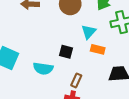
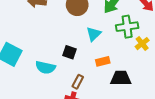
orange rectangle: (98, 49) -> (103, 61), moved, turned -32

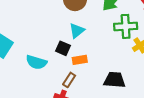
cyan triangle: (94, 34) -> (77, 31), moved
orange rectangle: (103, 61) -> (80, 60), moved

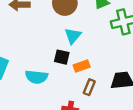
brown rectangle: (69, 80) -> (89, 87), moved

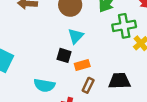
cyan semicircle: (36, 77) -> (44, 85), moved

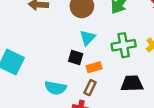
green cross: (124, 26) -> (124, 45), moved
brown rectangle: (88, 85) -> (90, 88), moved

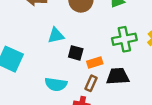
cyan triangle: (88, 38) -> (56, 35), moved, turned 35
black trapezoid: (132, 83) -> (118, 76), moved

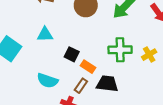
cyan triangle: (56, 35) -> (45, 34), moved
orange rectangle: (95, 62) -> (88, 67), turned 40

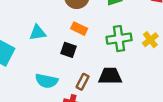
orange rectangle: (88, 67) -> (79, 29), moved

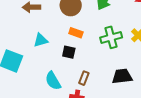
black trapezoid: (110, 76) -> (122, 76), moved
cyan semicircle: (47, 81) -> (53, 81), turned 54

